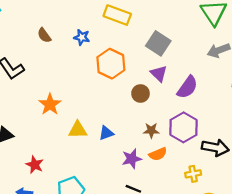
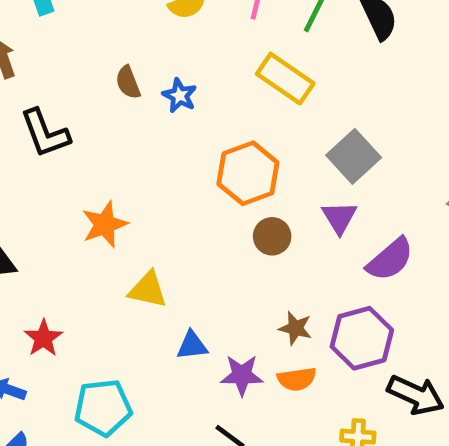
blue star: (82, 37) -> (180, 96), moved
brown circle: (140, 93) -> (272, 236), moved
blue triangle: (106, 133) -> (192, 345), moved

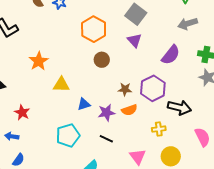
brown circle: (272, 236) -> (102, 60), moved
purple semicircle: (390, 259) -> (171, 55), moved
cyan pentagon: (103, 408) -> (68, 135), moved

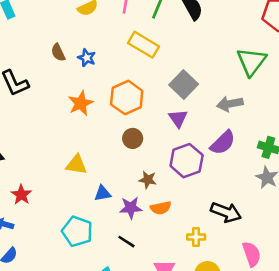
gray arrow: (188, 24) -> (230, 104), moved
orange star: (39, 61) -> (81, 103), moved
purple hexagon: (153, 88) -> (187, 161), moved
brown star: (125, 89) -> (148, 180), moved
cyan pentagon: (68, 135) -> (77, 231), turned 30

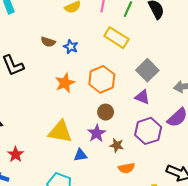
brown semicircle: (58, 52) -> (48, 42), turned -48
purple triangle: (178, 118) -> (142, 97), turned -35
yellow triangle: (76, 165) -> (60, 132), size x1.4
purple star: (131, 208) -> (97, 133), moved, turned -30

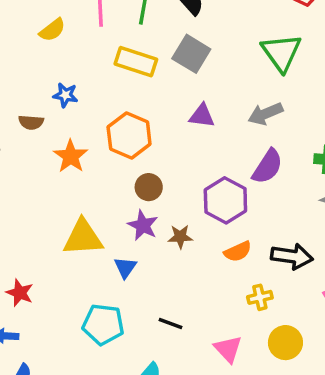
brown semicircle: (48, 42) -> (31, 122), moved
gray square: (147, 70) -> (191, 54), moved
purple triangle: (142, 97) -> (202, 116), moved
blue triangle: (80, 155) -> (125, 267), turned -32
orange semicircle: (126, 168) -> (238, 251), moved

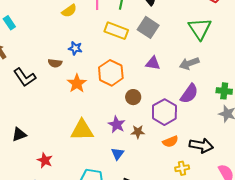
brown circle: (149, 187) -> (133, 97), moved
blue triangle: (125, 267) -> (118, 154), moved

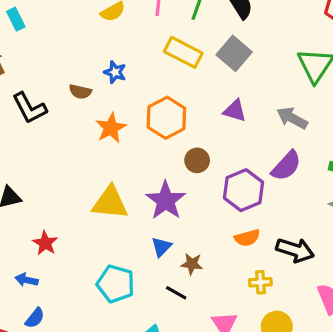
gray arrow: (189, 63) -> (292, 118), turned 42
purple star: (117, 124) -> (166, 201), size x1.4
brown star: (138, 132) -> (192, 264), moved

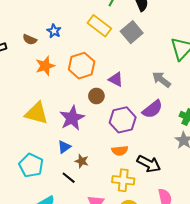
purple triangle: (235, 111) -> (116, 79), moved
yellow cross: (260, 282) -> (123, 180), size x1.5

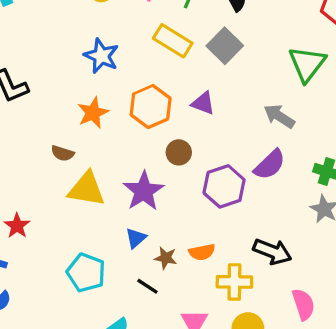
blue star: (54, 31) -> (101, 56), size x1.5
brown semicircle: (30, 39) -> (63, 153), moved
purple triangle: (116, 79) -> (203, 103), moved
orange semicircle: (120, 151) -> (202, 252), moved

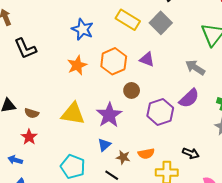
brown semicircle: (63, 153) -> (32, 113), moved
black arrow: (272, 252) -> (191, 153), size x0.7

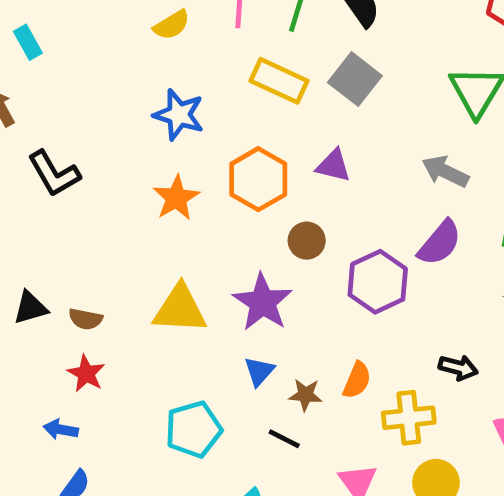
orange semicircle: (146, 154) -> (357, 380), turned -49
cyan pentagon: (73, 167) -> (194, 429), turned -30

